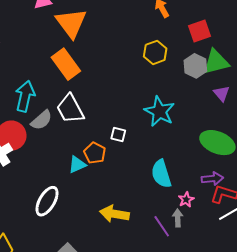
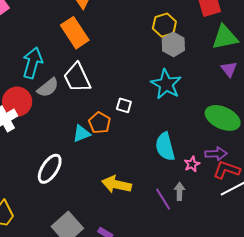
gray hexagon: (195, 66) -> (173, 44), moved
pink star: (186, 200) -> (192, 164), moved

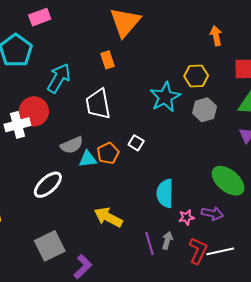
orange rectangle: (75, 33) -> (108, 60), size x0.6
gray hexagon: (173, 44) -> (205, 110), moved
cyan star: (166, 84) -> (165, 97), moved
gray semicircle: (48, 88) -> (72, 145), moved
red L-shape: (227, 170) -> (198, 251), moved, turned 80

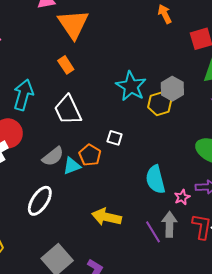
yellow hexagon: (196, 76) -> (160, 104), moved
gray arrow: (167, 240) -> (169, 224), size x1.4

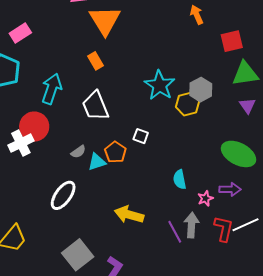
gray semicircle: (53, 156) -> (78, 152), size x0.7
cyan semicircle: (155, 179) -> (180, 179), size x0.7

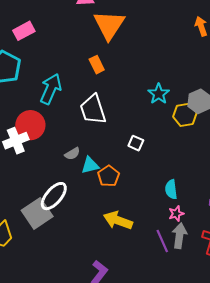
cyan star: (160, 85) -> (159, 94), size x0.7
orange pentagon: (115, 152) -> (109, 176), moved
pink star: (205, 198) -> (176, 214), moved
gray square: (78, 255) -> (37, 213), moved

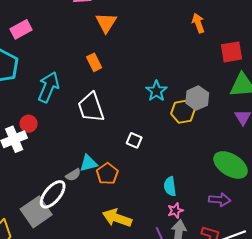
orange triangle: (109, 25) -> (106, 23), size x0.7
red circle: (30, 125) -> (29, 124), size x0.6
gray semicircle: (72, 154) -> (73, 175), moved

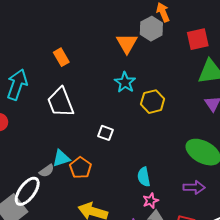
orange triangle: (106, 23) -> (127, 43), moved
gray hexagon: (197, 98) -> (151, 29), moved

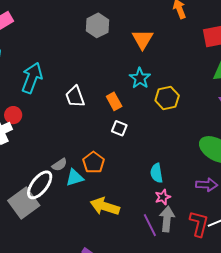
gray hexagon: (151, 29) -> (98, 25), moved
orange rectangle: (61, 57) -> (114, 101), moved
white trapezoid: (61, 102) -> (75, 97), size x0.7
cyan triangle: (61, 158) -> (75, 178), moved

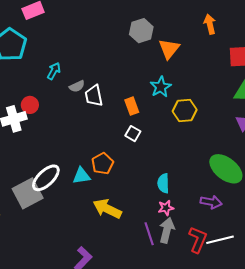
gray hexagon: (98, 25) -> (141, 31), moved
cyan arrow: (32, 78) -> (54, 71), size x0.6
gray semicircle: (60, 165) -> (77, 86), moved

